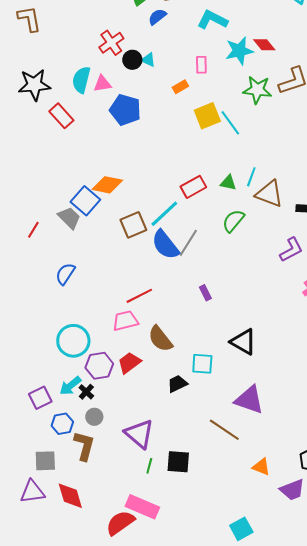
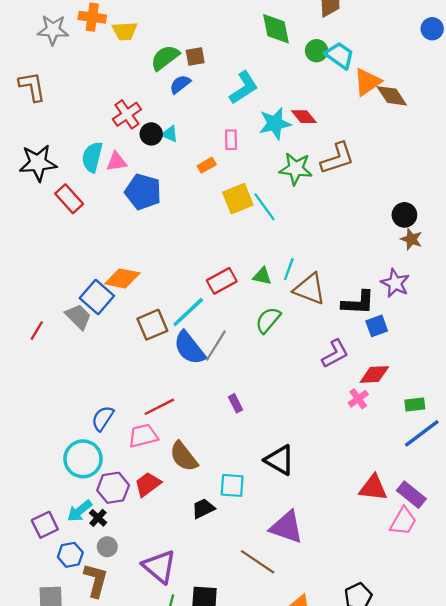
cyan L-shape: (212, 20) -> (244, 88), turned 120
blue semicircle: (65, 274) -> (103, 418), moved

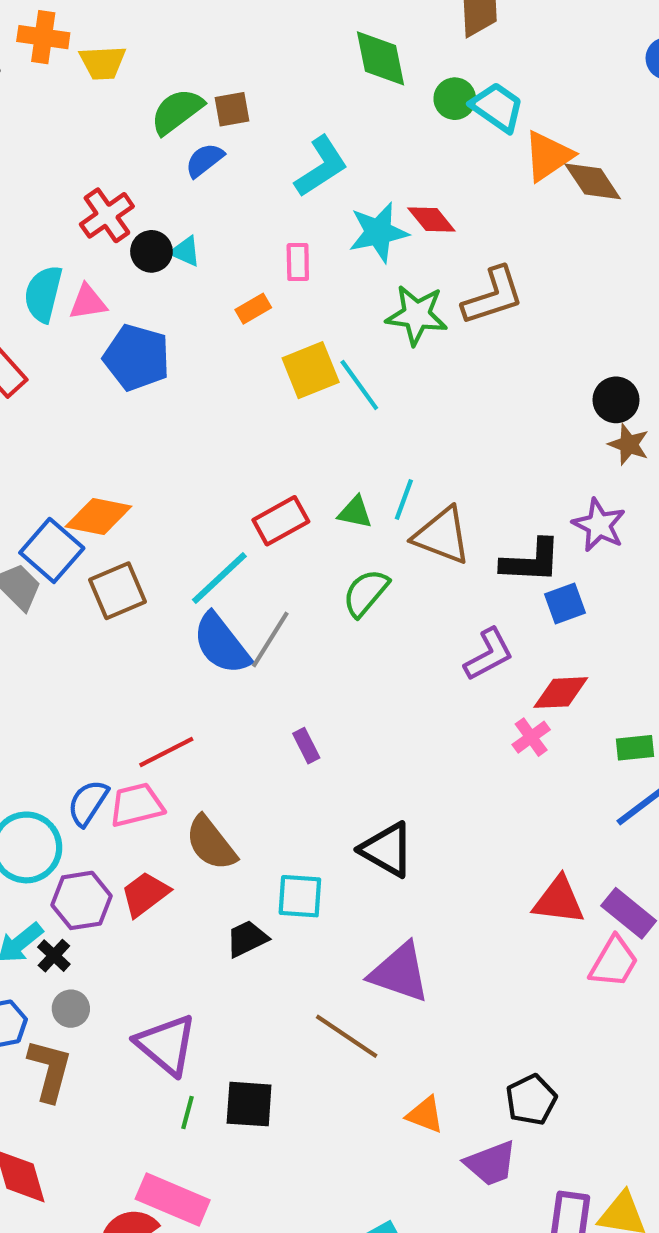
brown square: (152, 325) -> (118, 591), moved
blue semicircle: (103, 418) -> (88, 803), moved

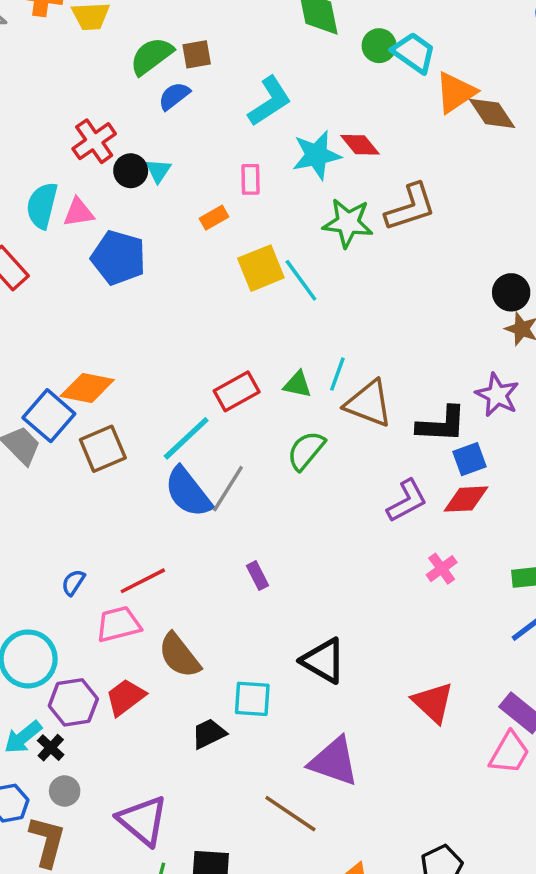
cyan triangle: (185, 251) -> (158, 171), turned 40
red diamond: (561, 693) -> (466, 499), moved
blue semicircle: (88, 803) -> (73, 583), moved, size x0.7
red triangle: (559, 900) -> (433, 702), moved, turned 36

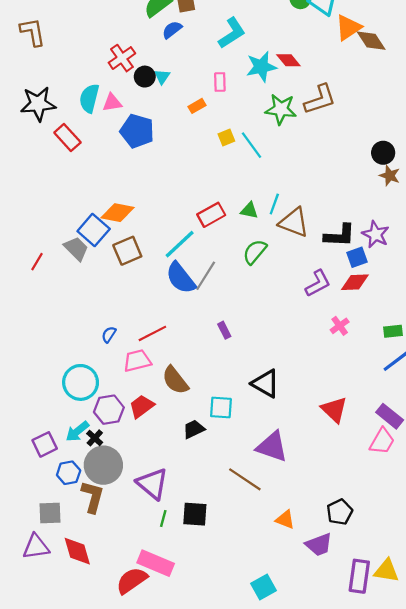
yellow square: (261, 268) -> (226, 138), size x0.6
purple star: (497, 395) -> (376, 234), moved
gray circle: (65, 791) -> (103, 465), size x2.0

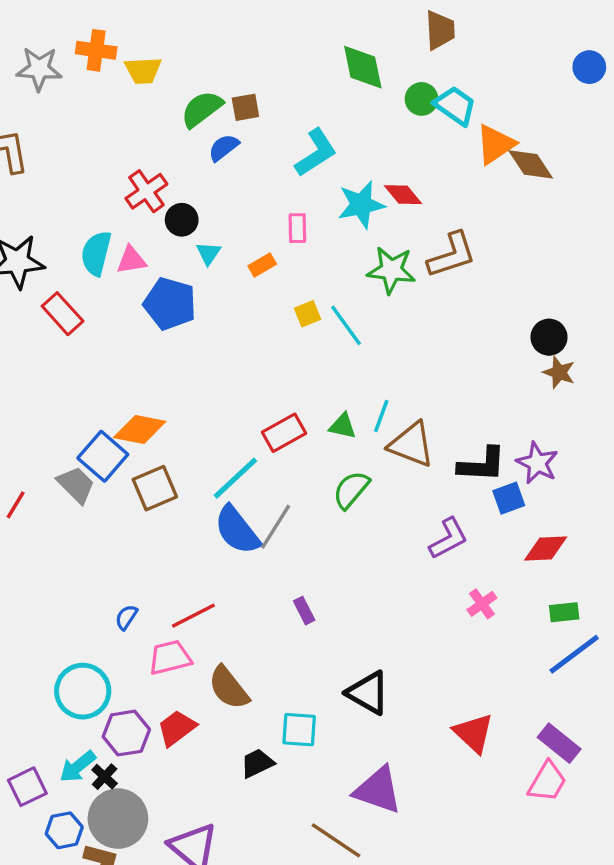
cyan triangle: (162, 77) -> (209, 253), moved
red diamond: (355, 282) -> (546, 549), moved

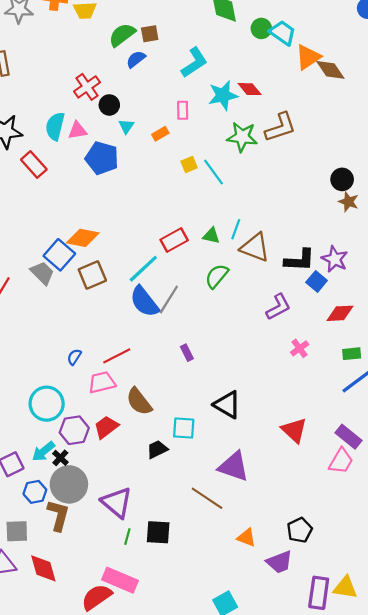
blue square: (509, 498) -> (317, 281), turned -30

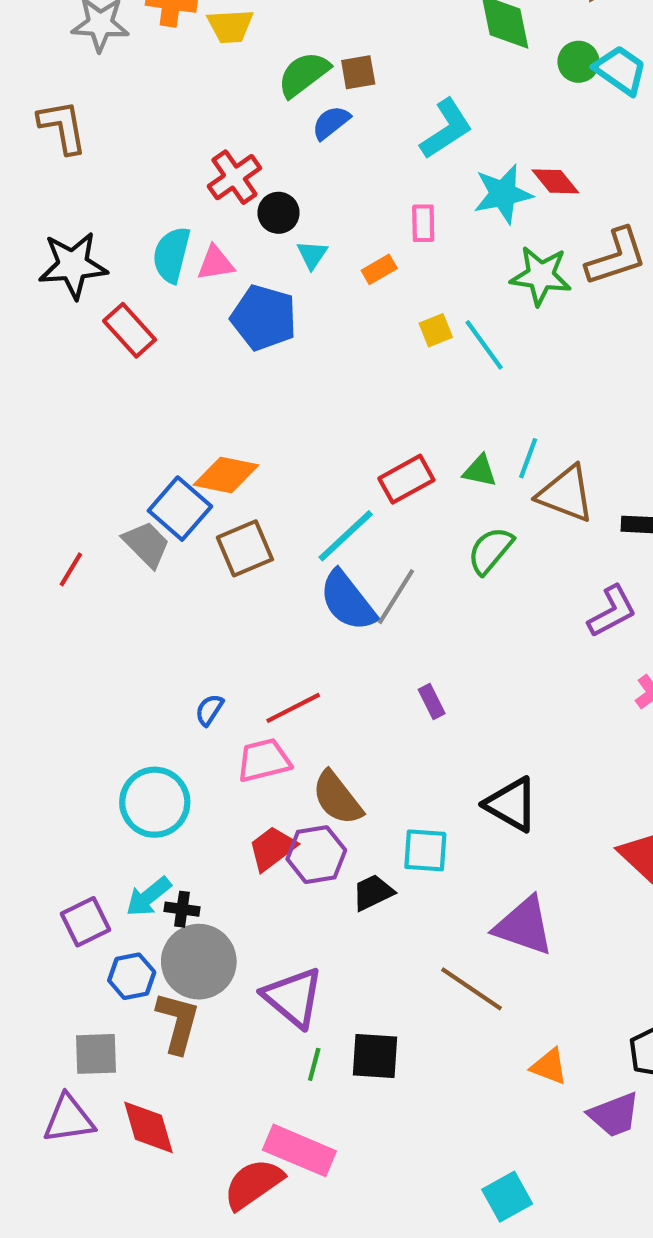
purple hexagon: (74, 430) -> (316, 855), moved
black cross: (60, 458) -> (182, 909), turned -35

